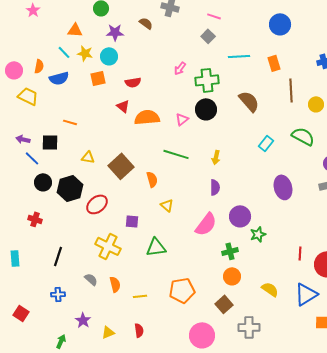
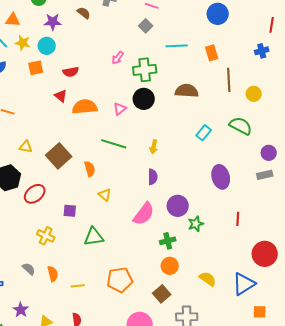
brown semicircle: (249, 101) -> (187, 91), turned -45
yellow cross: (108, 246) -> (46, 236), size x0.7
red line: (300, 253) -> (238, 219), moved

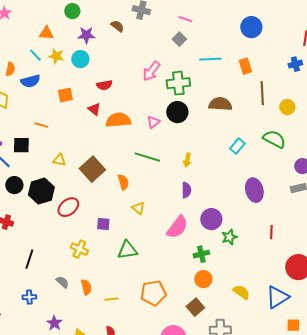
pink arrow: (118, 58) -> (151, 71), size x1.5
orange square: (36, 68) -> (65, 95), moved

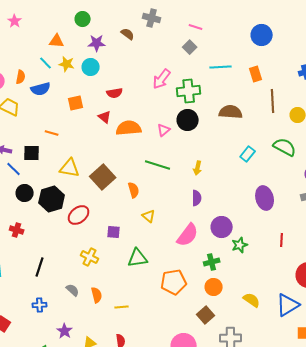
yellow triangle: (59, 160) -> (70, 168), size x1.5
orange pentagon: (153, 293) -> (174, 282), moved

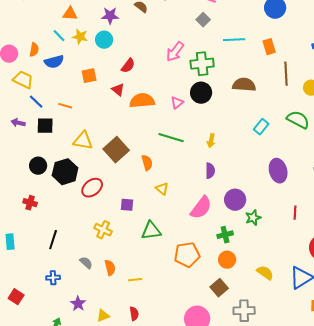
red semicircle: (115, 93) -> (128, 66), turned -42
blue line: (14, 169) -> (36, 102), moved

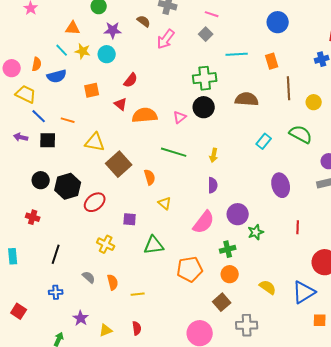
pink arrow: (175, 52) -> (166, 39), moved
yellow triangle: (83, 141) -> (95, 142), moved

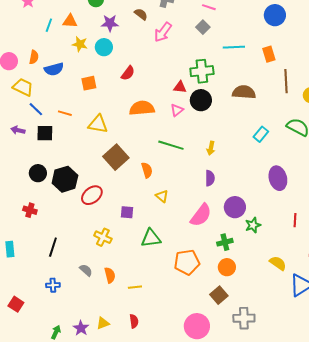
cyan line: (62, 50) -> (49, 25), moved, turned 64
red triangle: (121, 104) -> (180, 87), moved, turned -32
yellow triangle: (95, 142) -> (98, 124), moved
yellow semicircle: (268, 287) -> (278, 263), moved
purple star: (81, 318) -> (81, 328), moved

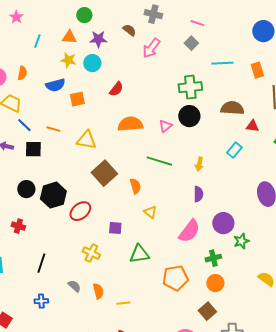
orange triangle: (70, 21) -> (69, 37), moved
blue semicircle: (54, 69) -> (55, 85), moved
red triangle: (180, 87) -> (252, 126), moved
cyan rectangle: (261, 134) -> (234, 150), moved

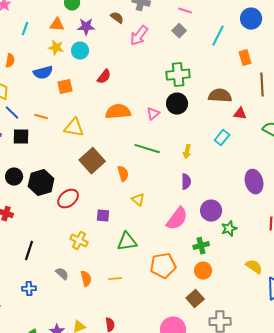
cyan line: (222, 63) -> (218, 36), moved, turned -60
yellow line: (123, 303) -> (115, 279), moved

